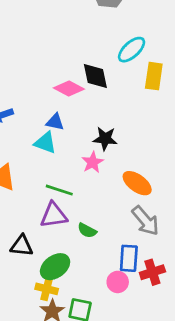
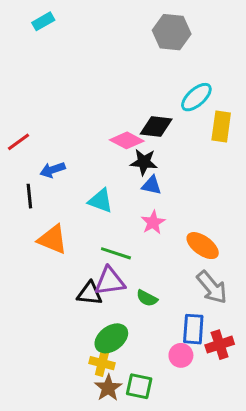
black diamond: (95, 76) -> (156, 126), turned -72
blue triangle: (55, 122) -> (152, 185), moved
black star: (105, 139) -> (144, 162), moved
black triangle: (22, 246) -> (90, 294), moved

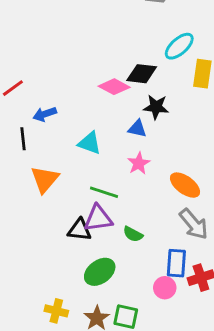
black star: (144, 162) -> (156, 107), moved
orange triangle: (53, 239) -> (45, 179), turned 48
yellow cross: (102, 363) -> (56, 311), moved

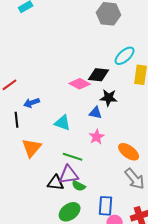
green semicircle: (133, 234) -> (79, 186), moved
blue rectangle: (176, 263) -> (106, 206), moved

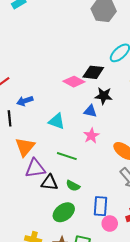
purple triangle: (69, 175) -> (35, 168), moved

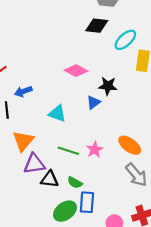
black diamond: (93, 72) -> (97, 26), moved
blue triangle: (90, 111) -> (94, 102), turned -48
pink star: (91, 136) -> (95, 150), moved
blue rectangle: (101, 206) -> (87, 202), moved

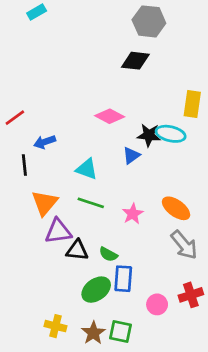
cyan ellipse: (125, 40) -> (171, 134), moved, turned 55
green line: (68, 151) -> (91, 203), moved

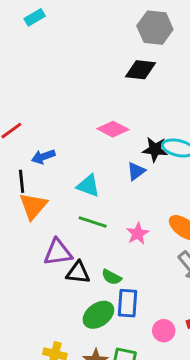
orange triangle: (45, 203) -> (33, 206), moved

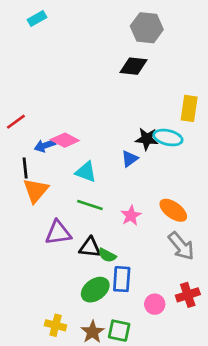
pink diamond: (113, 129) -> (65, 140), moved
black triangle: (78, 273) -> (90, 247), moved

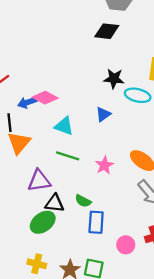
black star: (147, 139) -> (114, 79), moved
black triangle: (90, 247) -> (55, 203), moved
green ellipse: (95, 290) -> (43, 222), moved

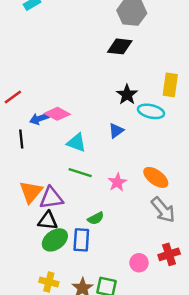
black star: (114, 79) -> (127, 95), turned 30
orange triangle: (19, 143) -> (31, 192), moved
green semicircle: (83, 201) -> (96, 218), turned -56
black triangle: (55, 203) -> (48, 221), moved
blue rectangle: (96, 222) -> (81, 240), moved

